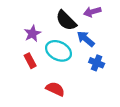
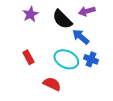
purple star: (32, 33) -> (30, 14), moved
cyan ellipse: (58, 51) -> (66, 59), moved

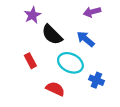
black semicircle: (62, 19) -> (52, 35), moved
blue cross: (91, 59) -> (96, 80), moved

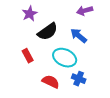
black semicircle: (52, 35) -> (48, 32), turned -80
blue cross: (96, 80) -> (79, 79), moved

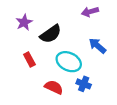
purple star: (30, 14) -> (24, 22), moved
blue arrow: (79, 36) -> (97, 46), moved

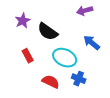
black semicircle: (51, 34) -> (48, 32), turned 70

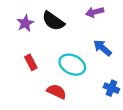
black semicircle: (48, 32) -> (53, 21), moved
blue cross: (79, 79) -> (111, 88), moved

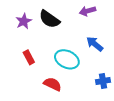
blue cross: (111, 88) -> (103, 81), turned -32

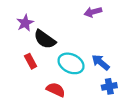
black semicircle: (49, 19) -> (45, 39), moved
blue arrow: (95, 44) -> (101, 62), moved

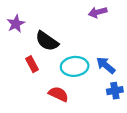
purple star: (25, 23) -> (16, 24), moved
cyan ellipse: (71, 63) -> (75, 66), turned -30

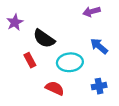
blue arrow: (106, 65) -> (99, 46), moved
blue cross: (115, 91) -> (99, 86), moved

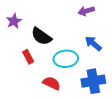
blue cross: (99, 86) -> (93, 81), size x1.6

